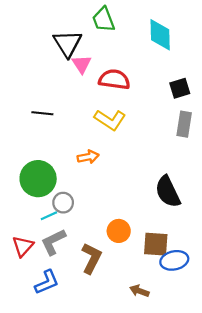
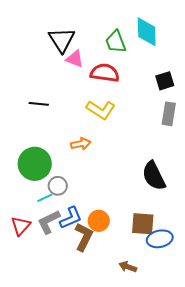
green trapezoid: (103, 19) -> (116, 42), moved
pink triangle: (82, 64) -> (75, 59), turned -36
orange circle: (119, 231) -> (99, 221), moved
blue L-shape: (47, 282) -> (71, 218), moved

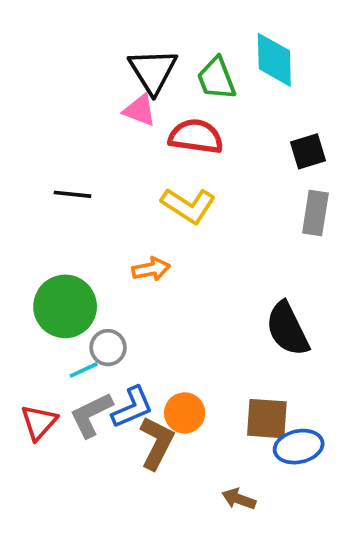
black triangle: (62, 40) -> (153, 71), moved

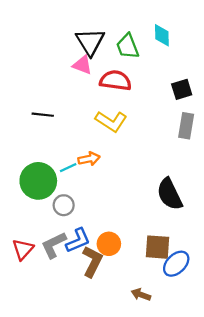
cyan diamond: (274, 60) -> (162, 35), size x0.7
cyan line: (84, 370) -> (68, 168), moved
blue ellipse: (299, 447) -> (176, 264), turned -32

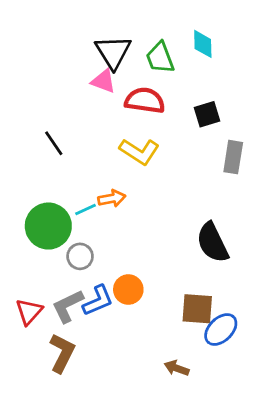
black square: (182, 89) -> (207, 114), moved
black line: (43, 115) -> (54, 143), turned 50
orange circle: (109, 244) -> (128, 289), moved
brown L-shape: (92, 261) -> (62, 353), moved

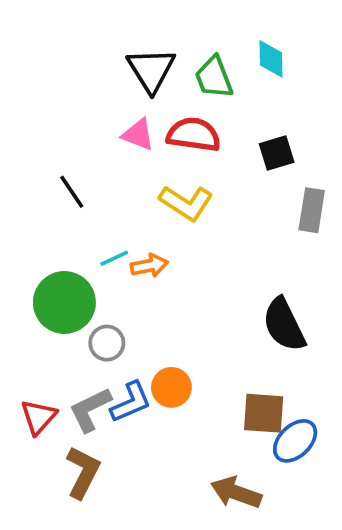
pink triangle: (103, 81) -> (138, 135), moved
cyan line: (86, 209) -> (114, 258), moved
brown arrow: (177, 368) -> (236, 493), size x1.5

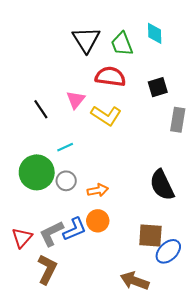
pink triangle: (138, 135) -> (76, 100), moved, turned 48
orange arrow: (149, 266) -> (98, 190), moved
gray circle: (107, 343) -> (66, 181), moved

